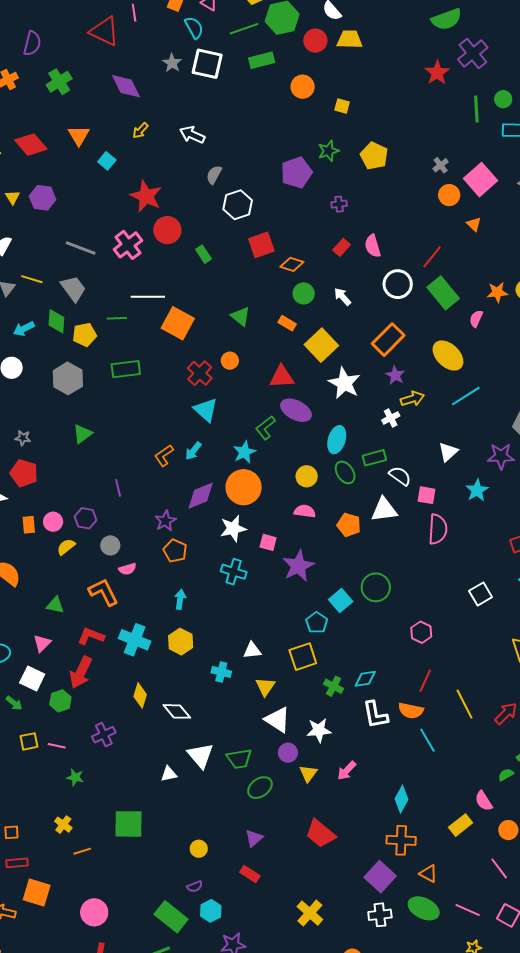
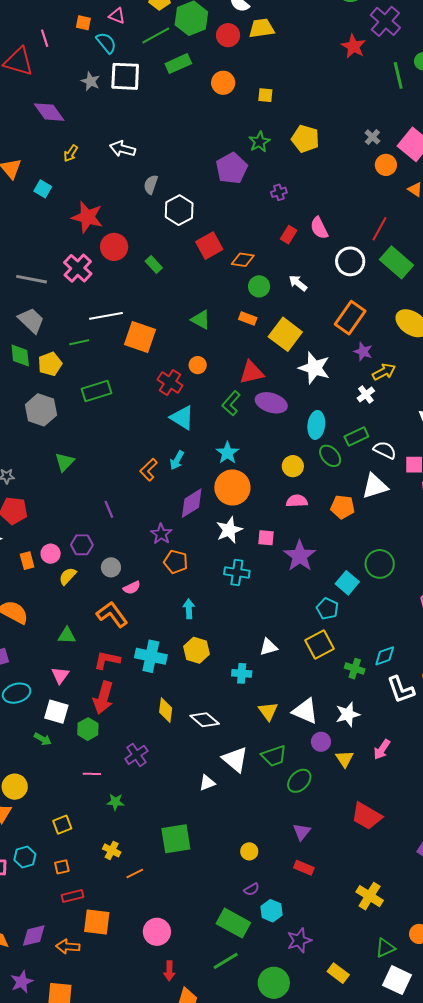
green L-shape: (265, 428) -> (231, 403), moved
yellow triangle: (265, 687) -> (268, 711), moved
yellow square: (29, 741) -> (62, 825), moved

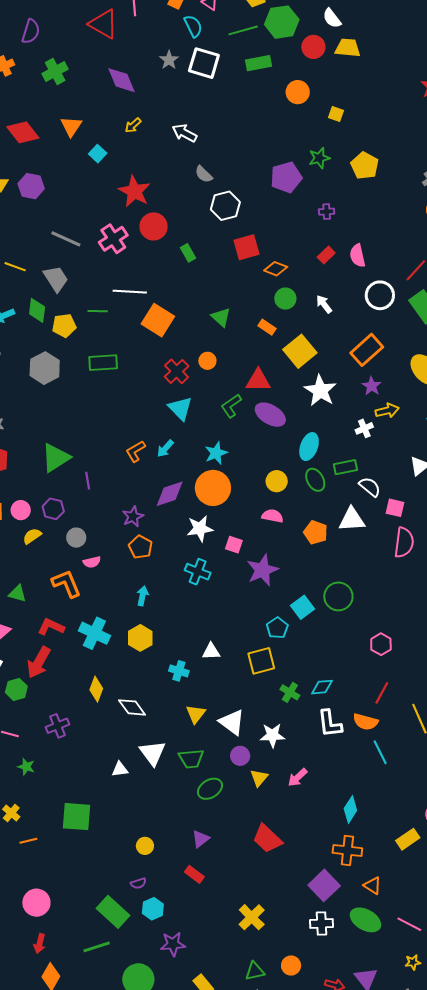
gray semicircle: (151, 184) -> (204, 174), turned -78
green triangle: (65, 462) -> (56, 458), moved, size x1.5

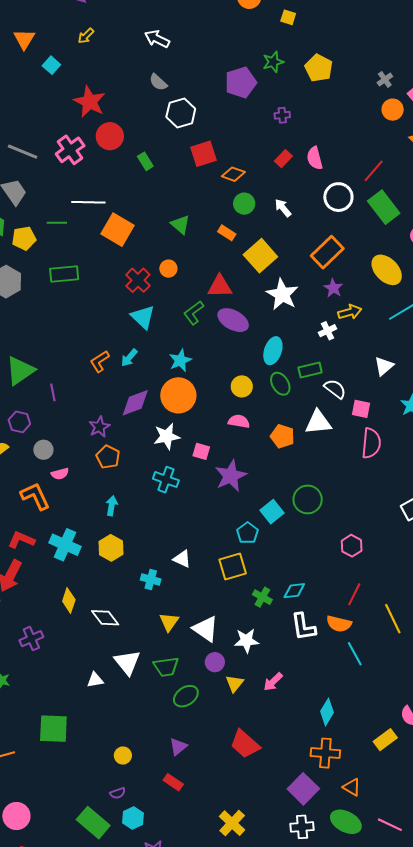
white arrow: (185, 133) -> (157, 39), moved
white triangle: (211, 651) -> (182, 559), turned 30

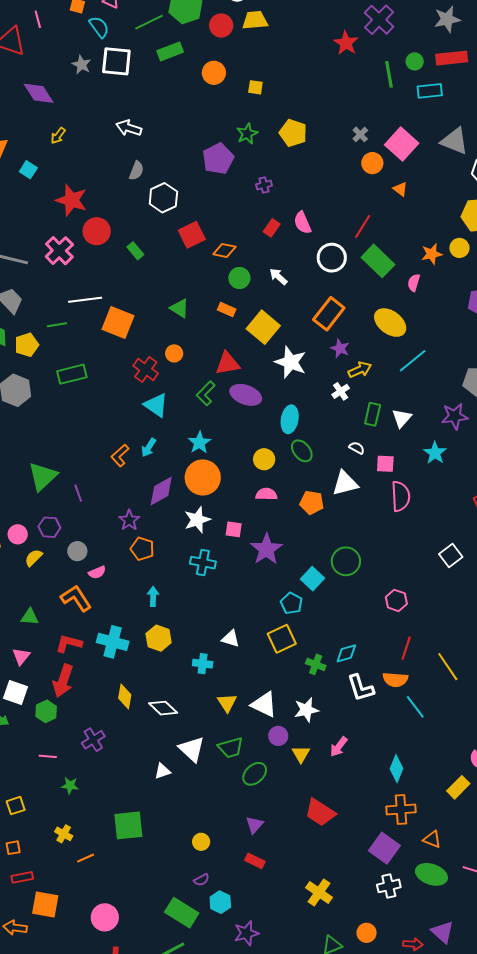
gray semicircle: (158, 82) -> (136, 171), turned -102
green rectangle: (310, 370) -> (373, 414), moved, turned -55
white semicircle: (335, 389) -> (357, 448), size x0.7

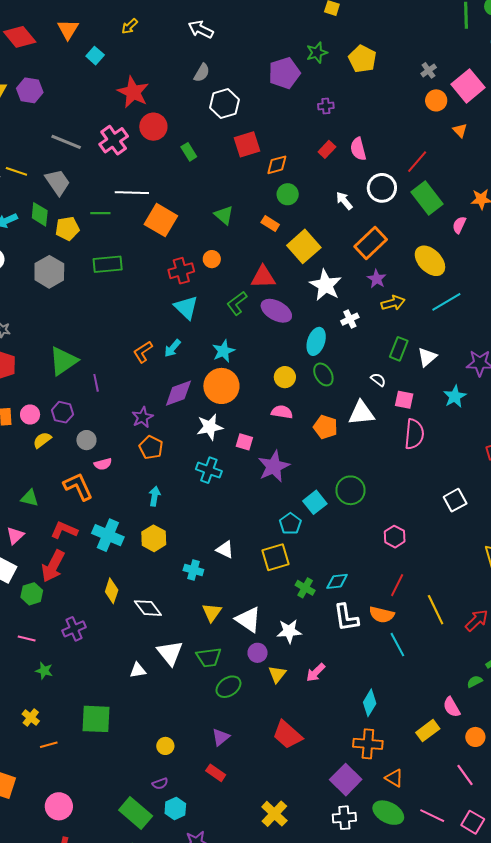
orange diamond: (224, 251) -> (277, 165), turned -35
white arrow: (278, 277) -> (344, 201), moved
red cross: (146, 370) -> (181, 271), turned 30
white cross: (341, 391) -> (350, 319), moved

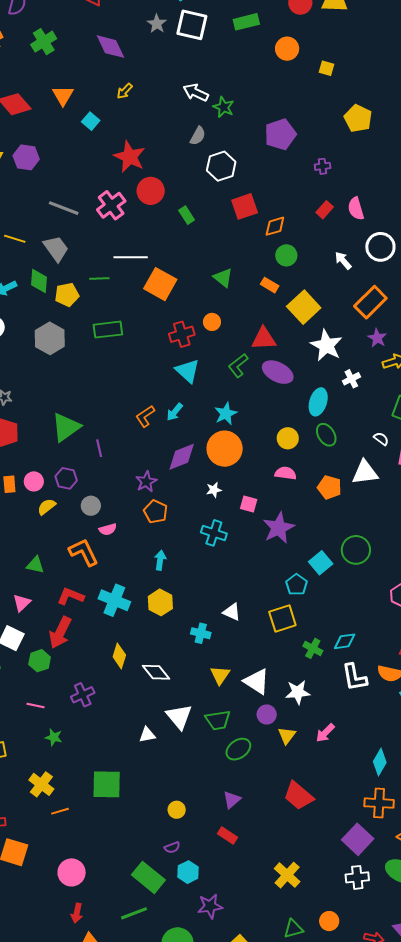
green star: (317, 53) -> (224, 107), moved, turned -30
white star: (210, 427) -> (214, 490), size x0.6
yellow cross: (31, 718) -> (41, 784), size x1.4

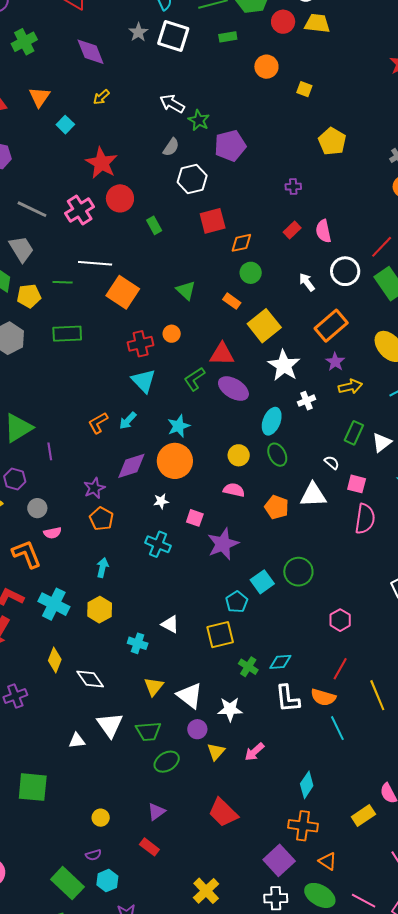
green rectangle: (246, 22) -> (228, 37), size x0.7
purple pentagon: (280, 134) -> (230, 146), moved

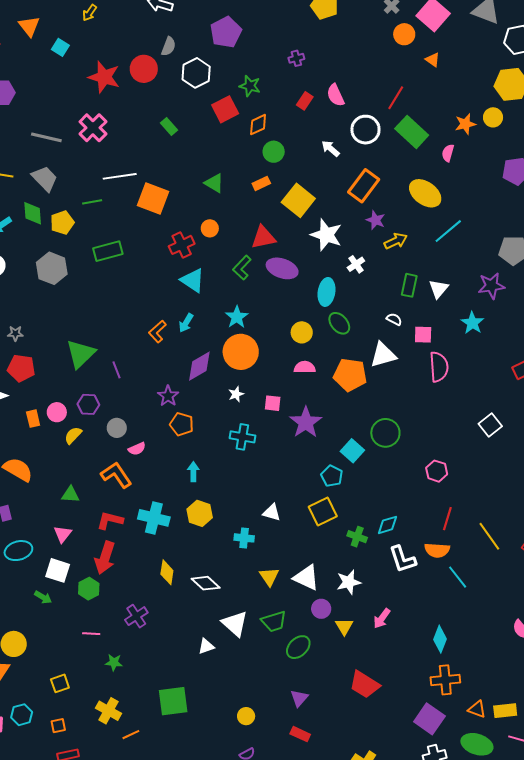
green star: (199, 120) -> (250, 86), moved
red circle: (120, 198) -> (144, 69), moved
orange rectangle: (232, 301) -> (261, 183), turned -48
orange pentagon: (277, 507) -> (350, 375), size x1.4
yellow rectangle: (363, 815) -> (505, 711), moved, turned 40

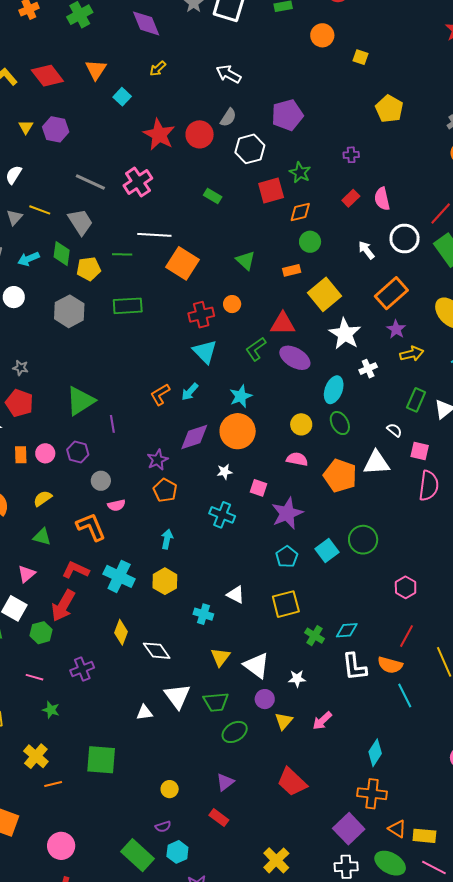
green rectangle: (169, 126) -> (213, 196), turned -30
yellow semicircle: (73, 435) -> (43, 498), moved
cyan pentagon: (332, 476) -> (287, 557), moved
white star: (349, 582) -> (297, 679), size x0.7

